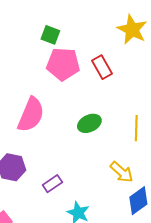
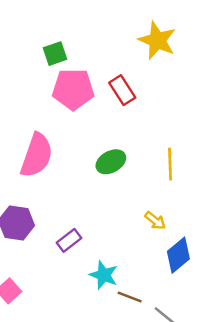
green square: (50, 35) -> (55, 54), turned -36
yellow arrow: (122, 172) -> (155, 221), size x0.7

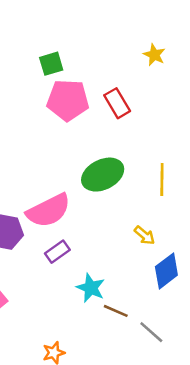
yellow star: (157, 40) -> (154, 55), size x0.6
pink semicircle: (37, 155) -> (49, 211), moved, turned 42
green ellipse: (111, 162) -> (103, 175), size x1.4

